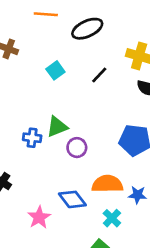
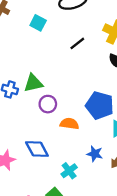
cyan square: (55, 70) -> (38, 23), moved, turned -35
orange semicircle: (107, 184) -> (69, 124), moved, size x0.7

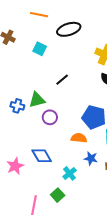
black line: (77, 43) -> (62, 80), moved
orange semicircle: (69, 124) -> (79, 138), moved

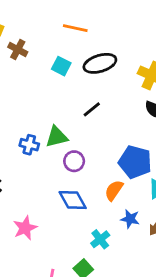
orange line: (39, 15) -> (75, 28), moved
black ellipse: (69, 29) -> (100, 63), moved
orange semicircle: (79, 138) -> (114, 190), turned -63
blue diamond: (42, 156) -> (73, 200), moved

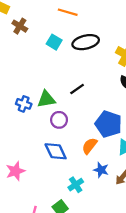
black line: (92, 109) -> (77, 89), moved

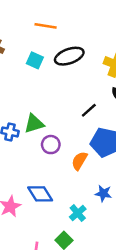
black line: (77, 89) -> (89, 110), moved
orange semicircle: (90, 146) -> (79, 161), moved
blue diamond: (56, 151) -> (40, 194), moved

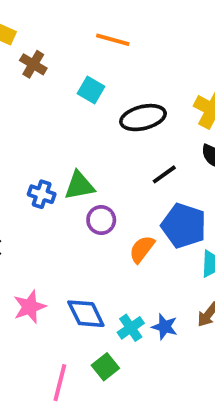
black ellipse: (69, 56) -> (143, 118), moved
blue star: (103, 193) -> (165, 327), moved
blue diamond: (40, 194) -> (86, 314), moved

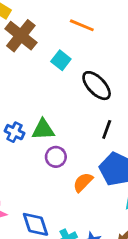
brown cross: (33, 64) -> (21, 36), size x1.6
black ellipse: (143, 118) -> (97, 86), turned 52
black line: (164, 174) -> (107, 129), turned -42

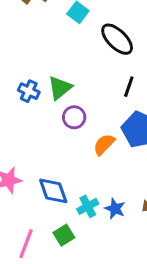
green triangle: (43, 129) -> (60, 88), turned -35

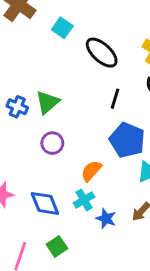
purple circle: (74, 117) -> (52, 143), moved
orange semicircle: (104, 144) -> (91, 171), moved
cyan cross: (88, 206) -> (84, 200), moved

